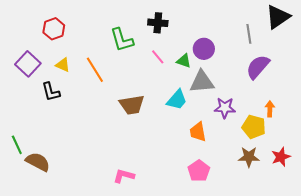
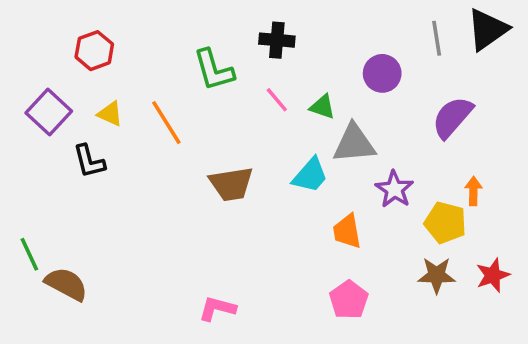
gray line: (249, 34) -> (437, 38), moved
purple circle: (204, 49) -> (382, 73), moved
purple star: (225, 108) -> (394, 189), turned 30

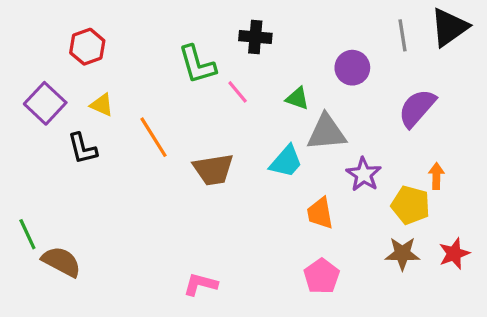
pink line: (277, 100) -> (238, 92), moved
orange line: (166, 123) -> (154, 137), moved

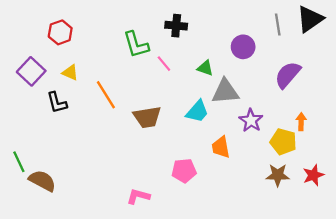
pink pentagon: (322, 276) -> (184, 171), moved, turned 30

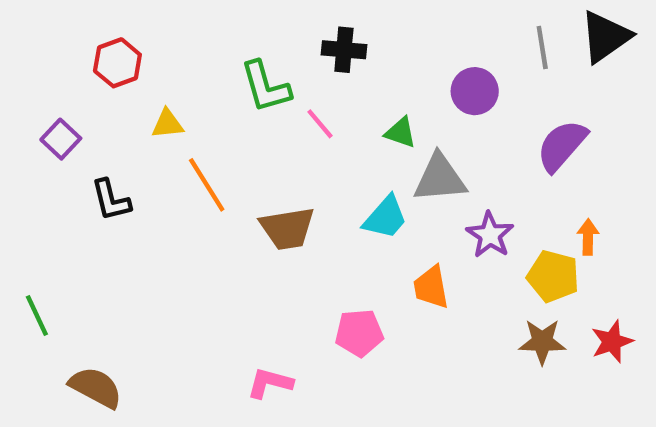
purple square: (31, 71) -> (61, 139), size x0.7
yellow triangle: (70, 72) -> (168, 124), moved, turned -30
brown semicircle: (42, 181) -> (96, 387), moved

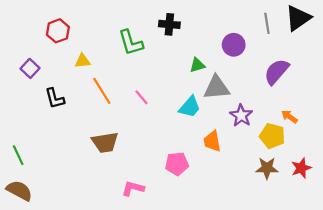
pink line: (320, 124) -> (141, 97), moved
green triangle: (401, 133) -> (197, 65), turned -35
brown trapezoid: (287, 228) -> (105, 142), moved
orange arrow: (588, 237) -> (289, 117), turned -56
brown semicircle: (96, 387) -> (19, 191), moved

